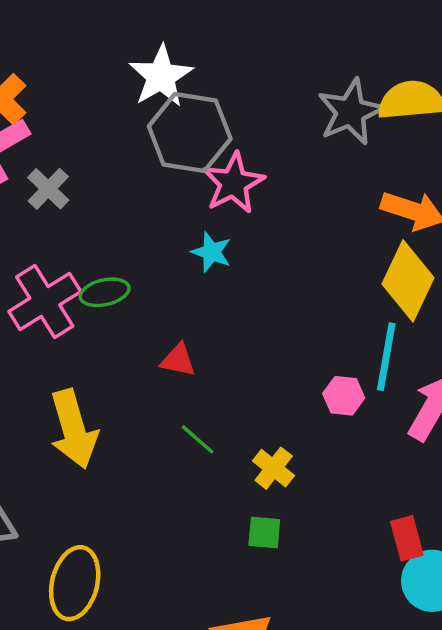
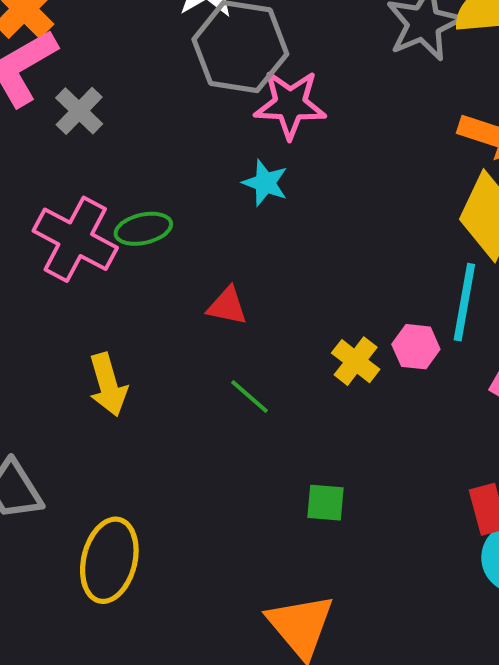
pink star: (233, 183) -> (290, 104), turned 30
pink cross: (45, 301) -> (75, 239), turned -30
yellow arrow: (74, 429) -> (108, 385), size x0.7
yellow cross: (274, 468) -> (356, 361), moved

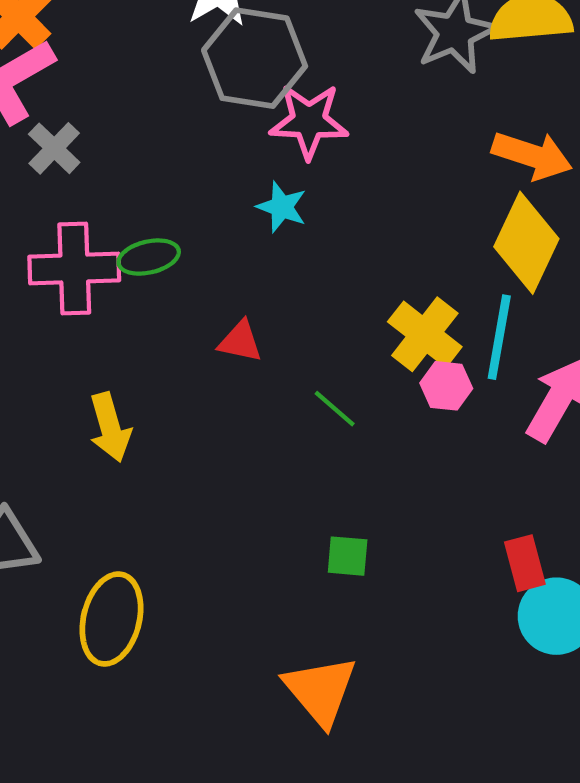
gray cross: (79, 111) -> (54, 148), moved
pink cross: (75, 239) -> (74, 268), turned -30
yellow cross: (356, 361) -> (425, 334), moved, size x1.4
green line: (250, 396) -> (335, 409), moved

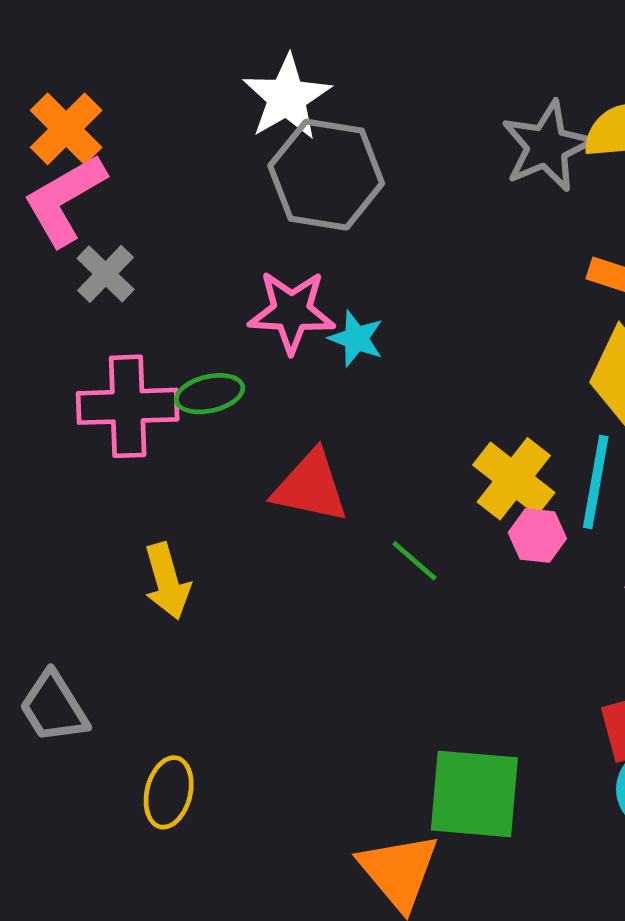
pink star: (309, 121) -> (292, 312), moved
red triangle: (240, 341) -> (310, 487), size x1.6
green square: (348, 556) -> (474, 794), moved, size x2.0
yellow ellipse: (111, 619) -> (169, 792), size x0.7

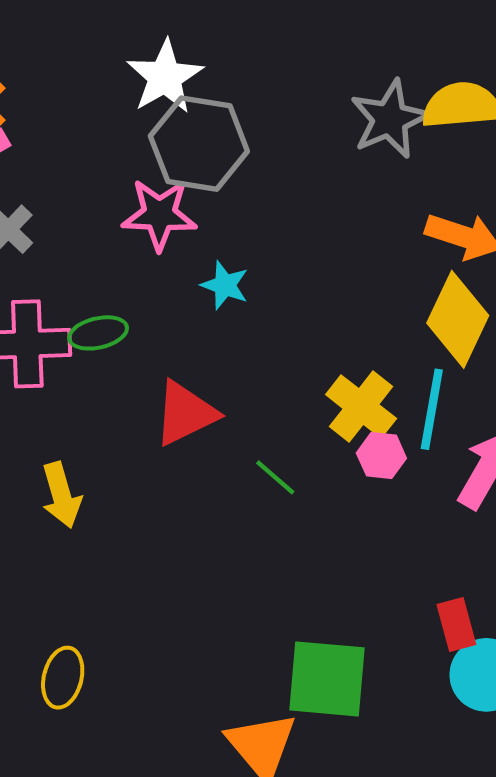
pink star: (292, 312) -> (159, 214), moved
red triangle: (310, 487) -> (185, 413), turned -38

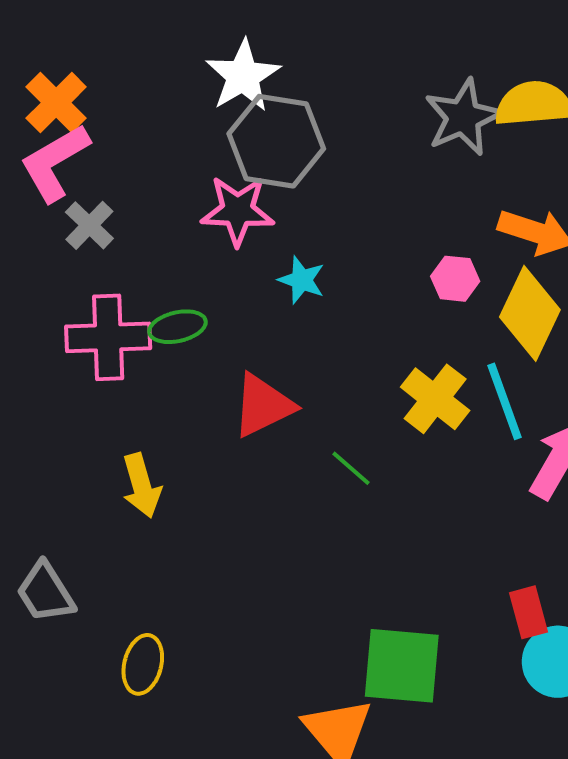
cyan line: (432, 409) -> (504, 401), turned -30
pink hexagon: (381, 456) -> (455, 279), moved

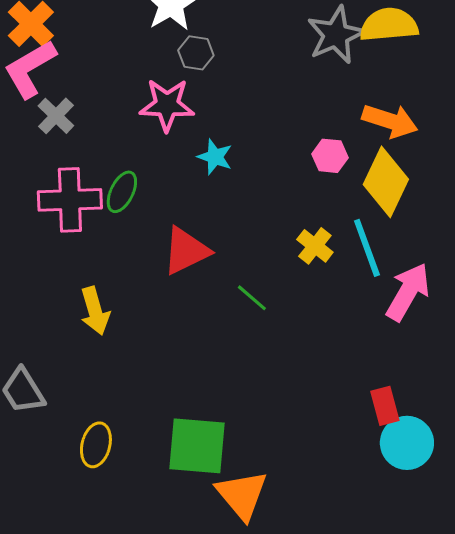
gray hexagon: (276, 141) -> (196, 53), size x0.5
green ellipse: (177, 327) -> (122, 192), turned -51
yellow cross: (435, 399) -> (315, 246), size x0.7
green square: (402, 666) -> (197, 446), moved

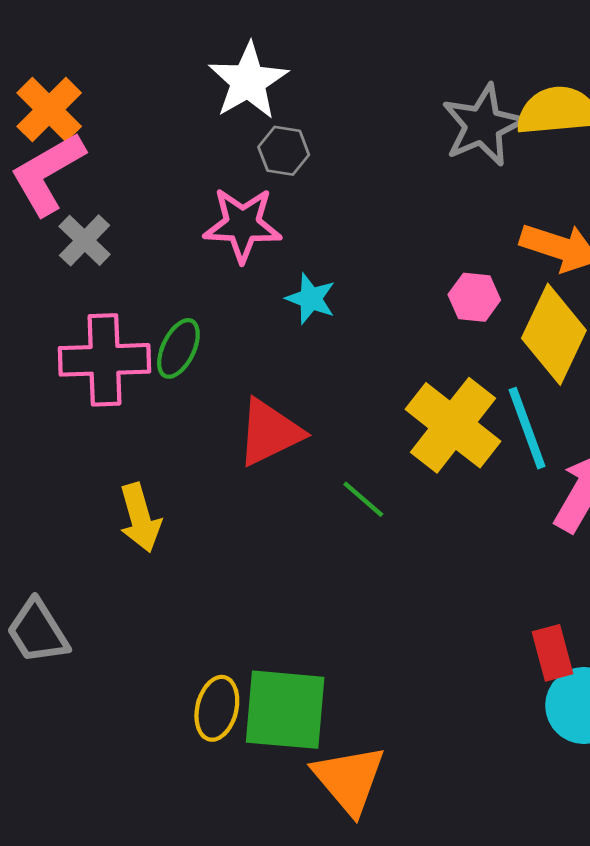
yellow cross: (315, 246) -> (453, 425), size x1.8
yellow ellipse: (96, 445) -> (217, 708), moved

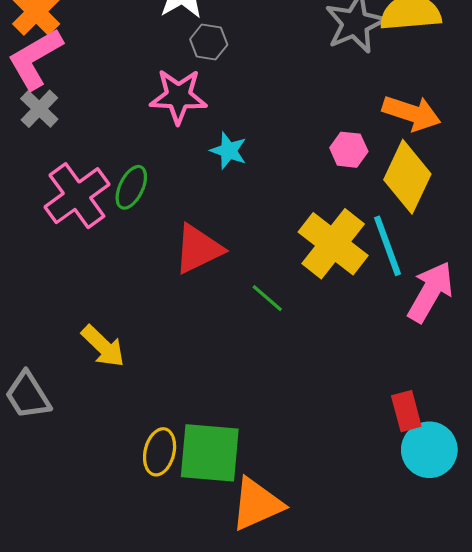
gray cross: (85, 240) -> (39, 109), moved
pink cross: (104, 360) -> (77, 196), turned -34
yellow arrow: (140, 518) -> (103, 346), moved, turned -30
orange triangle: (349, 779) -> (257, 504), turned 46

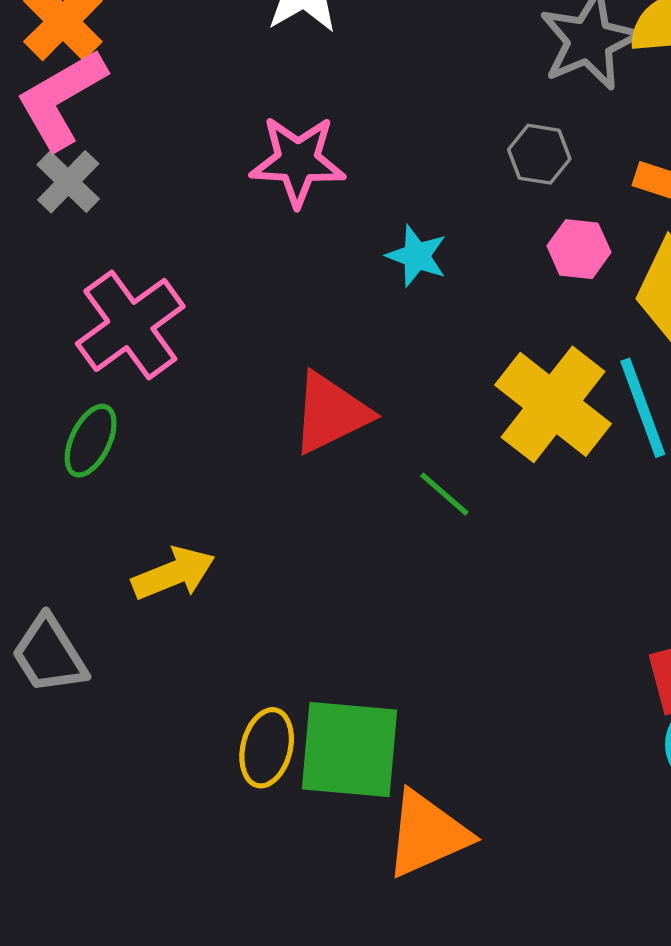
gray hexagon: (209, 42) -> (539, 154), moved
cyan star: (229, 151) -> (417, 256), moved
green ellipse: (131, 187) -> (91, 441), moved
yellow arrow: (103, 346) -> (173, 573), turned -66

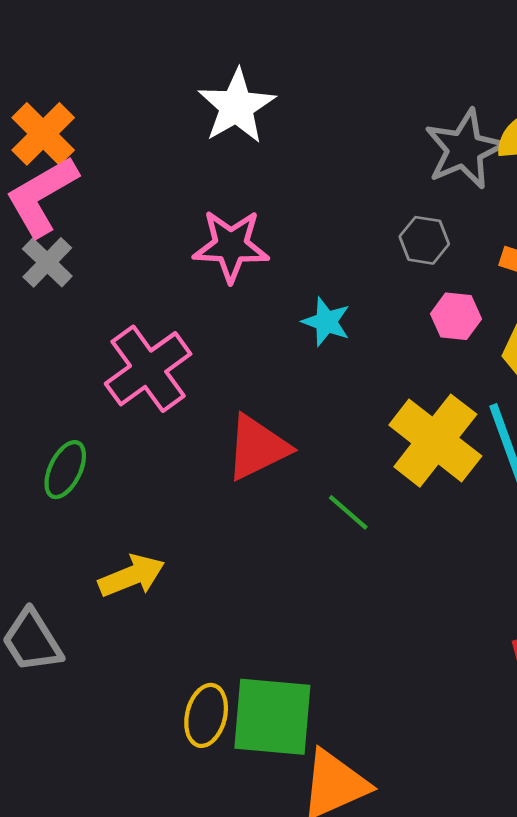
pink cross: (130, 325) -> (148, 369), moved

